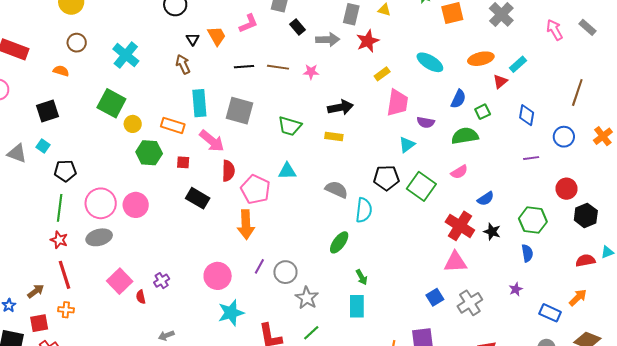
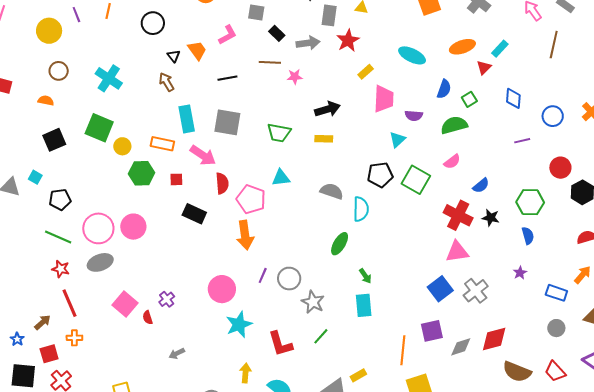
brown line: (278, 67) -> (270, 62), moved
brown line: (577, 93) -> (554, 45), moved
black square: (48, 111) -> (54, 140), moved
green line: (60, 208) -> (58, 237), turned -68
blue square: (435, 297) -> (440, 289), size x1.4

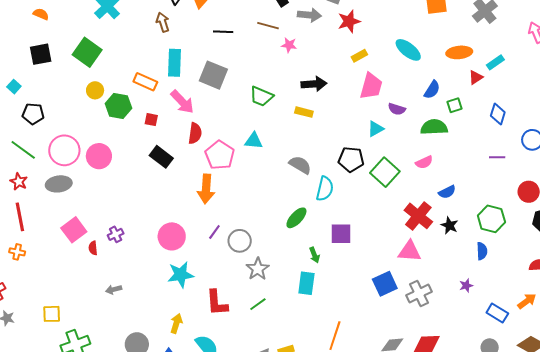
yellow circle: (122, 146) -> (95, 90), moved
purple square: (432, 331) -> (341, 234), moved

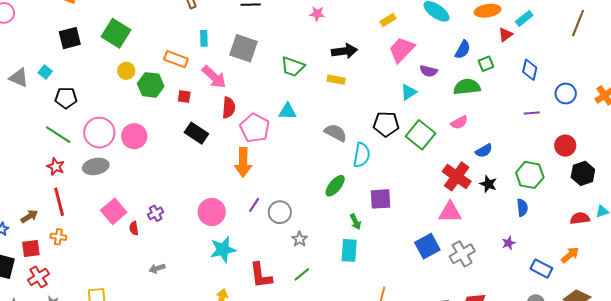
cyan rectangle: (174, 63) -> (204, 38), size x0.6
pink trapezoid: (371, 86) -> (402, 50), turned -148
gray star: (258, 269) -> (300, 239), size x0.7

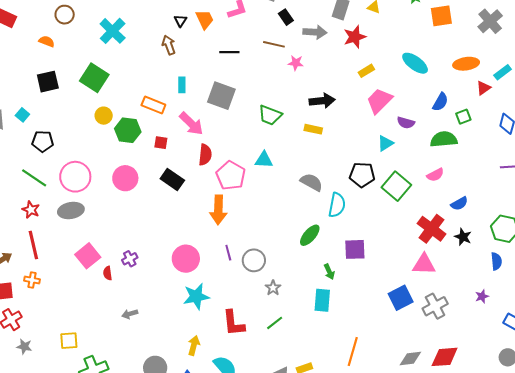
pink circle: (134, 136) -> (125, 178), moved
purple line: (254, 205) -> (228, 253), turned -49

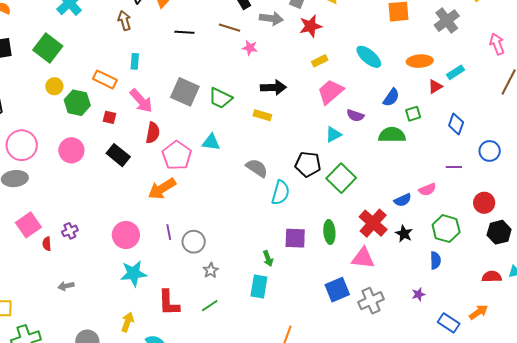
gray square: (221, 96) -> (185, 92), moved
pink semicircle: (435, 175) -> (427, 190), moved
orange arrow: (218, 210) -> (162, 189), turned 52
green ellipse: (310, 235) -> (329, 232), moved, turned -50

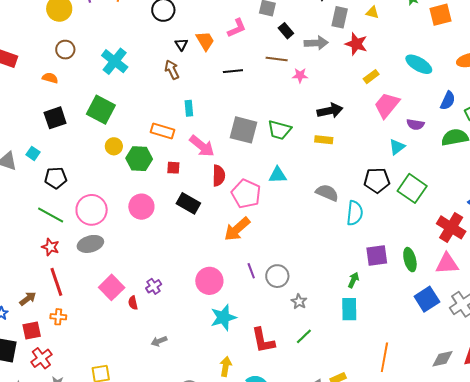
red star: (311, 26) -> (356, 44), turned -30
green ellipse: (329, 232) -> (410, 260), moved
green arrow: (268, 258) -> (353, 280), turned -126

